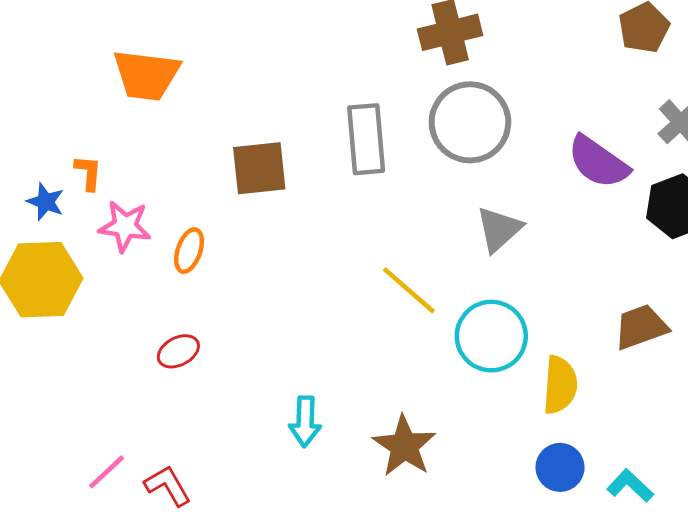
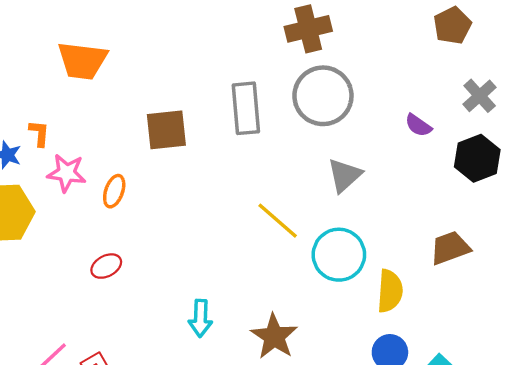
purple semicircle: (598, 162) -> (418, 125), size x0.6

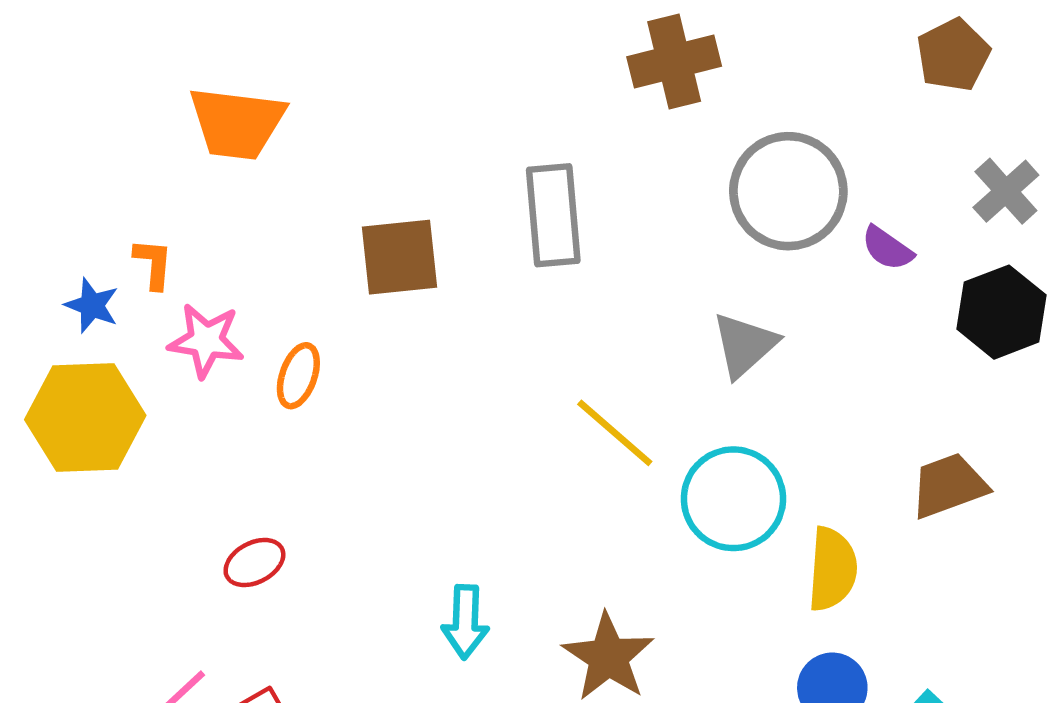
gray circle: (323, 96) -> (788, 191), moved
red ellipse: (106, 266) -> (254, 563), moved

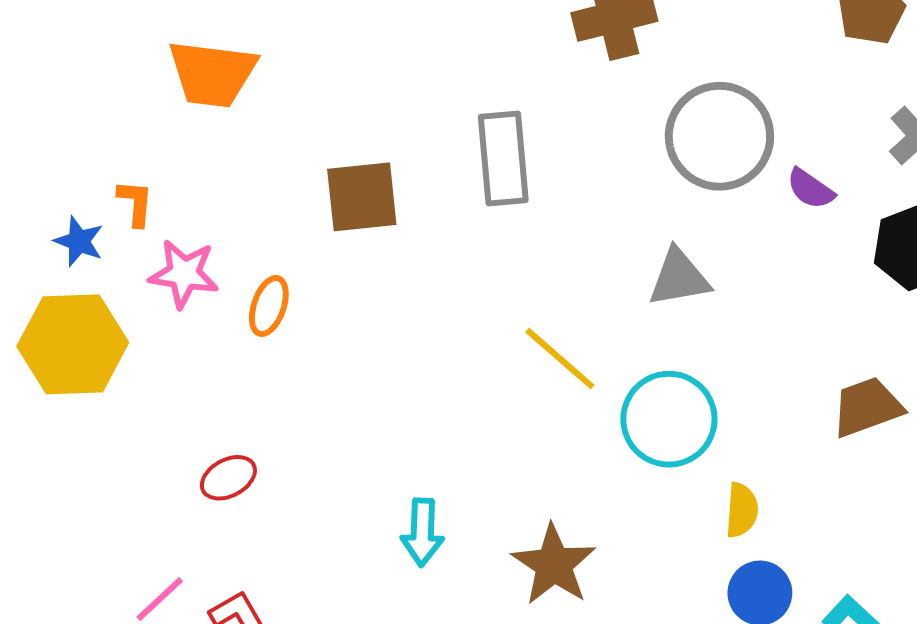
gray triangle: (744, 345) -> (679, 278), turned 32
yellow semicircle: (832, 569) -> (742, 510), moved, size x0.7

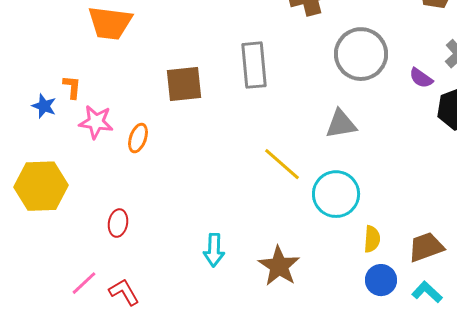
purple semicircle: (810, 189) -> (421, 78), moved
yellow hexagon: (73, 344) -> (41, 186), moved
brown trapezoid: (867, 407) -> (426, 247), moved
red ellipse: (228, 478) -> (118, 223), turned -52

